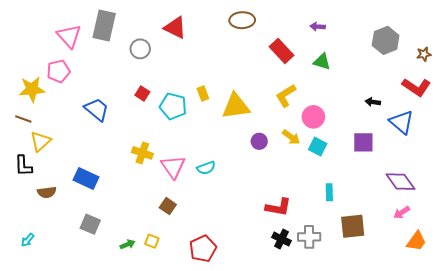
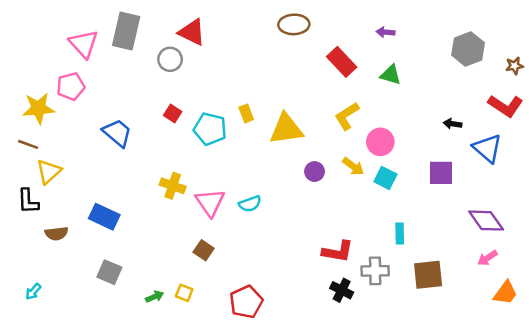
red triangle: (175, 28) -> (192, 32), moved
gray cross: (309, 237) -> (375, 271), moved

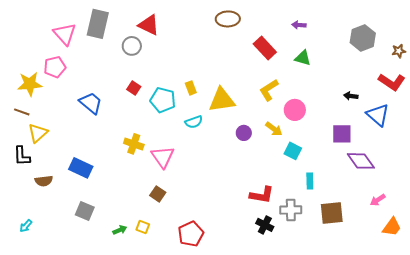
cyan square: (385, 178) -> (293, 151), moved
cyan semicircle: (250, 204) -> (194, 122), moved
purple diamond: (486, 221) -> (361, 161), moved

